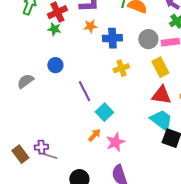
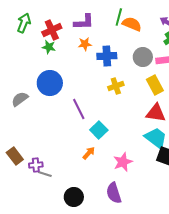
blue circle: (55, 65) -> (50, 83), size x1.6
pink star: (115, 142) -> (123, 162), moved
brown rectangle: (20, 154) -> (15, 156), moved

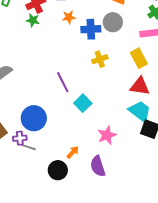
gray circle: (143, 57) -> (113, 22), moved
blue circle: (50, 83) -> (34, 118), moved
orange arrow: (89, 153) -> (73, 152), moved

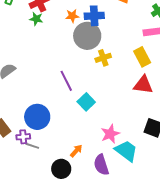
gray circle: (113, 22) -> (87, 36), moved, size x1.4
blue cross: (91, 29) -> (94, 16), moved
cyan trapezoid: (140, 111) -> (126, 151), moved

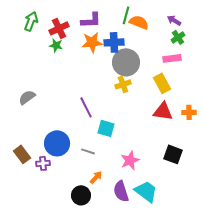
orange star: (72, 16) -> (92, 42), size x1.5
gray circle: (87, 36) -> (126, 62), moved
cyan square: (86, 102) -> (106, 128), turned -30
gray line: (32, 146) -> (88, 151), moved
cyan trapezoid: (126, 151) -> (146, 191), moved

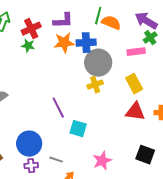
purple arrow: (174, 20) -> (146, 21), size x1.6
pink rectangle: (172, 58) -> (136, 52), moved
gray line: (88, 151) -> (56, 160), moved
purple cross: (43, 163) -> (31, 166), moved

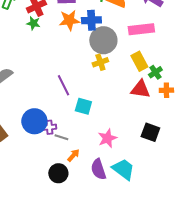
green cross: (150, 38) -> (155, 72), moved
pink rectangle: (136, 52) -> (141, 29), size x1.4
purple cross: (31, 166) -> (49, 127), moved

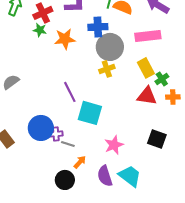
orange star: (69, 20) -> (65, 39), moved
cyan square: (83, 106) -> (90, 113), size x1.4

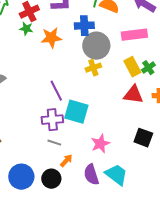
green cross: (162, 79) -> (148, 68), moved
blue circle: (41, 128) -> (21, 177), moved
purple cross: (56, 134) -> (52, 120), moved, size x1.5

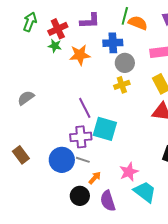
gray circle: (96, 46) -> (125, 63), size x0.7
pink star: (100, 144) -> (129, 172), moved
purple semicircle: (91, 175) -> (108, 201), moved
blue circle: (21, 177) -> (62, 160), moved

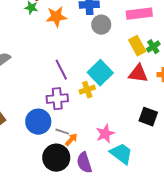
yellow cross: (122, 85) -> (87, 90), moved
cyan square: (105, 129) -> (100, 73), moved, turned 30
gray line: (83, 160) -> (62, 132), moved
black circle: (80, 196) -> (56, 158), size x1.4

